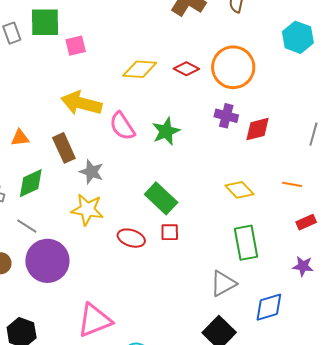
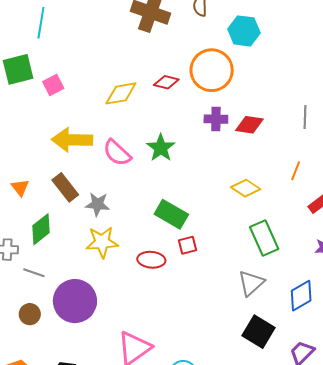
cyan hexagon: (298, 37) -> (244, 31), moved
red diamond: (258, 129) -> (249, 125), turned 36
orange triangle: (20, 138) -> (20, 188), turned -48
orange line: (292, 184) -> (296, 171), turned -66
gray line: (27, 226) -> (34, 273), moved

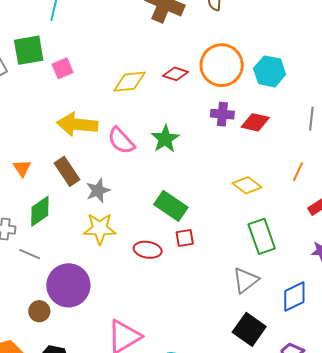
cyan hexagon: (244, 31) -> (270, 71), moved
gray star: (97, 204) -> (98, 191), turned -30
brown circle: (30, 314) -> (39, 311), moved

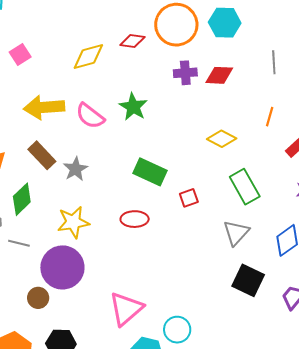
yellow star: (100, 229) -> (73, 222), moved
red square: (185, 238) -> (189, 198), moved

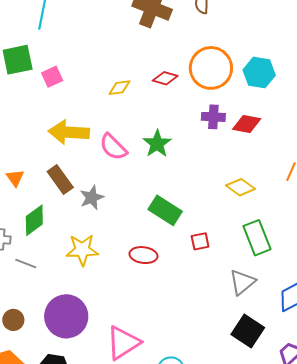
yellow diamond: (88, 56) -> (119, 88), size x0.7
purple circle: (62, 267) -> (66, 316), moved
brown circle: (38, 298) -> (13, 320), moved

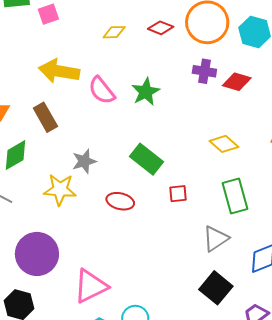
gray star: (92, 198) -> (84, 161), moved

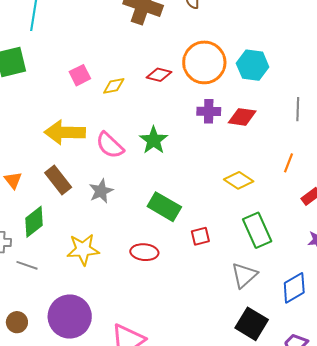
pink square: (48, 14) -> (80, 75), moved
gray star: (84, 161) -> (101, 191), moved

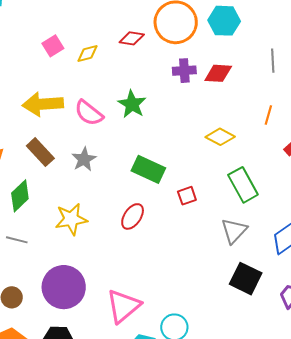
red ellipse: (144, 252) -> (133, 216), turned -56

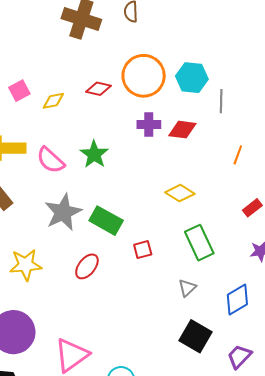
gray line: (273, 61) -> (221, 101), moved
orange line: (268, 115) -> (238, 155), moved
gray star: (84, 159) -> (63, 212), moved, size x1.5
gray triangle: (234, 231) -> (187, 288), size x0.7

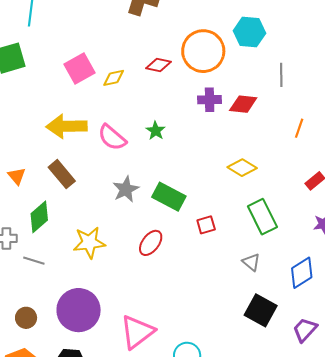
cyan hexagon: (192, 78) -> (249, 32), moved
pink square: (19, 91) -> (79, 69), size x1.4
green star: (94, 154) -> (156, 131), size x0.7
gray star: (63, 212) -> (126, 189), size x0.7
gray triangle: (187, 288) -> (251, 262), turned -36

